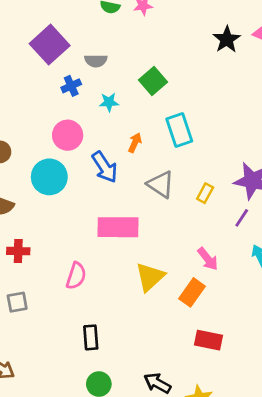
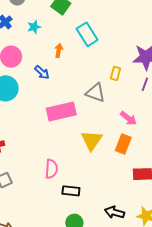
blue arrow: (105, 167) -> (42, 72), size x0.7
gray triangle: (161, 184) -> (95, 93), moved
pink semicircle: (76, 276) -> (51, 169), moved
black rectangle: (91, 337) -> (71, 191), moved, turned -66

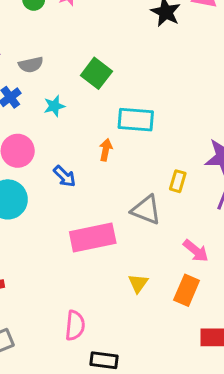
cyan rectangle: (87, 34) -> (136, 120), turned -55
orange arrow: (59, 50) -> (106, 150), moved
yellow triangle: (92, 140) -> (138, 283), size x0.6

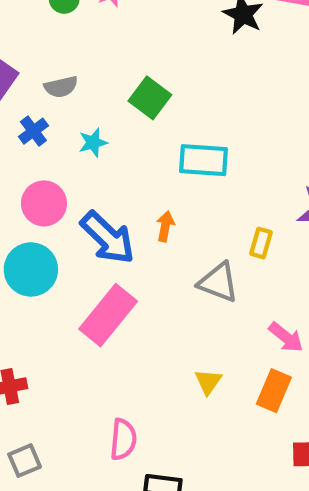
orange arrow: (106, 150) -> (165, 226), moved
blue arrow: (65, 176) -> (108, 238), size x1.8
pink rectangle: (93, 237) -> (108, 315), moved, turned -39

